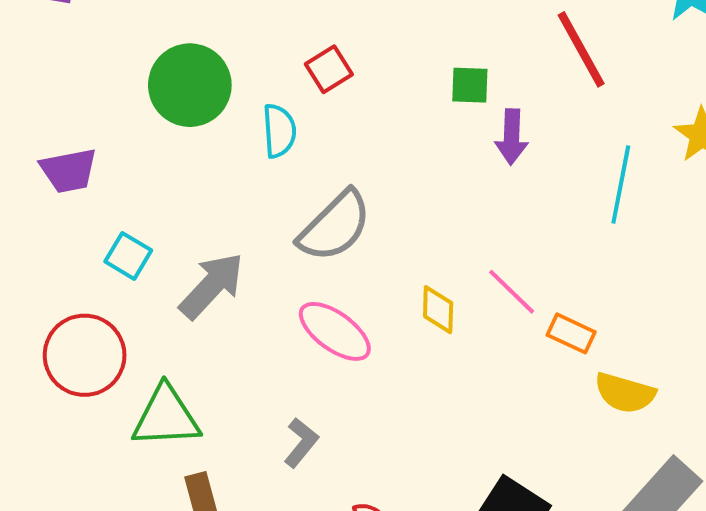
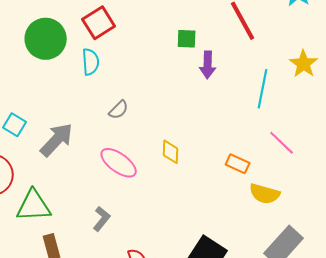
red square: (329, 69) -> (99, 23), moved, size x1.4
gray semicircle: (335, 226) -> (119, 110), size x0.5
pink line: (512, 292) -> (282, 143), moved

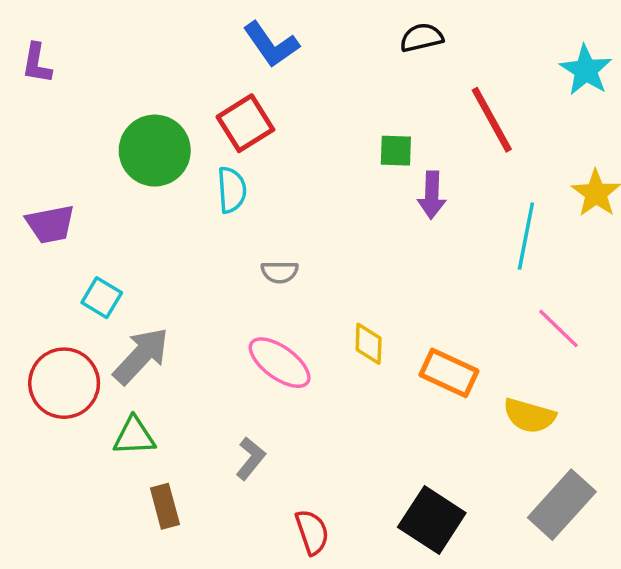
gray semicircle: (119, 110) -> (280, 272), turned 45
gray arrow: (57, 140) -> (141, 356), moved
orange rectangle: (238, 164) -> (449, 373), moved, size x1.4
green triangle: (34, 206) -> (134, 436), size x0.7

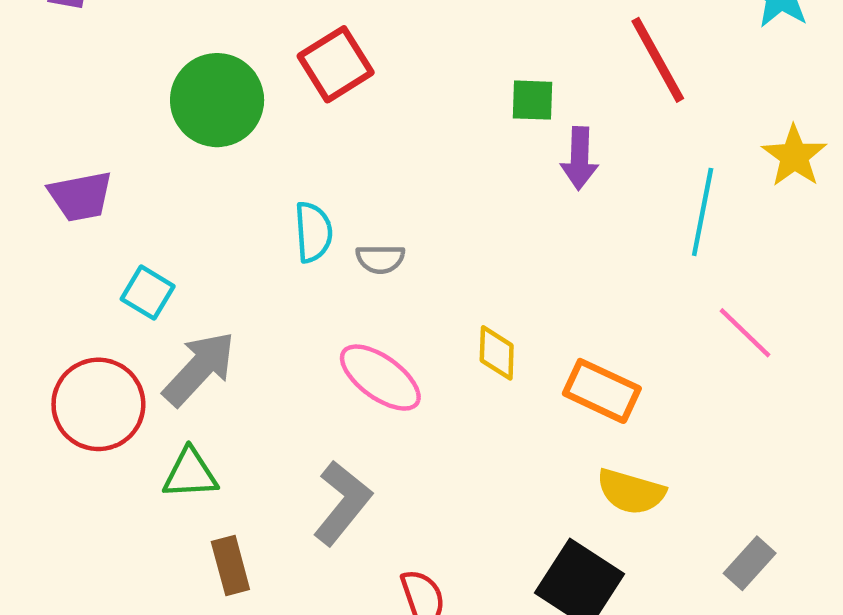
cyan semicircle: (232, 190) -> (313, 232), moved
yellow semicircle: (529, 416) -> (631, 492), moved
gray L-shape: (251, 458) -> (342, 503), size x1.5
gray rectangle: (562, 505) -> (750, 563), size x0.6

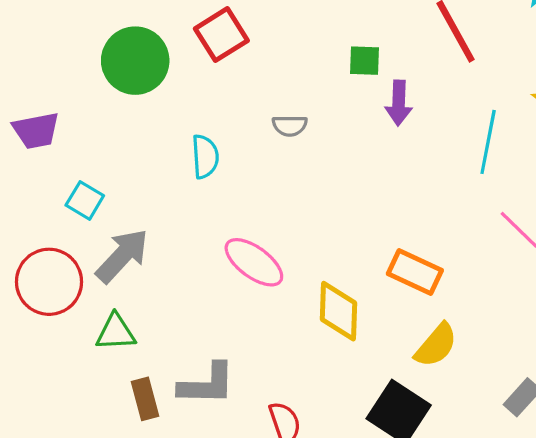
gray semicircle: (380, 259) -> (290, 126), moved
yellow diamond: (497, 353) -> (338, 311), moved, size x1.5
yellow semicircle: (631, 492) -> (436, 345), turned -66
gray L-shape: (342, 503) -> (207, 384), moved, turned 52

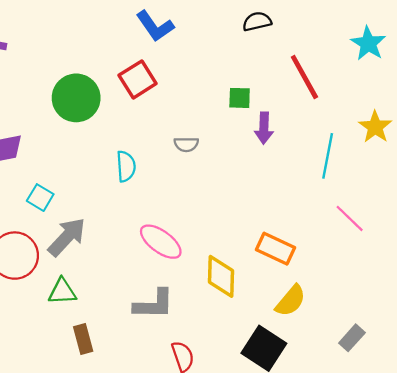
gray L-shape: (207, 384) -> (154, 304), moved

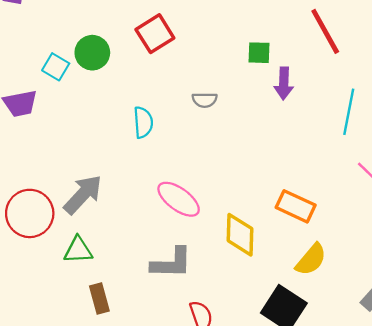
green circle: (76, 98) -> (92, 53), size x0.7
cyan square: (40, 198) -> (56, 67), moved

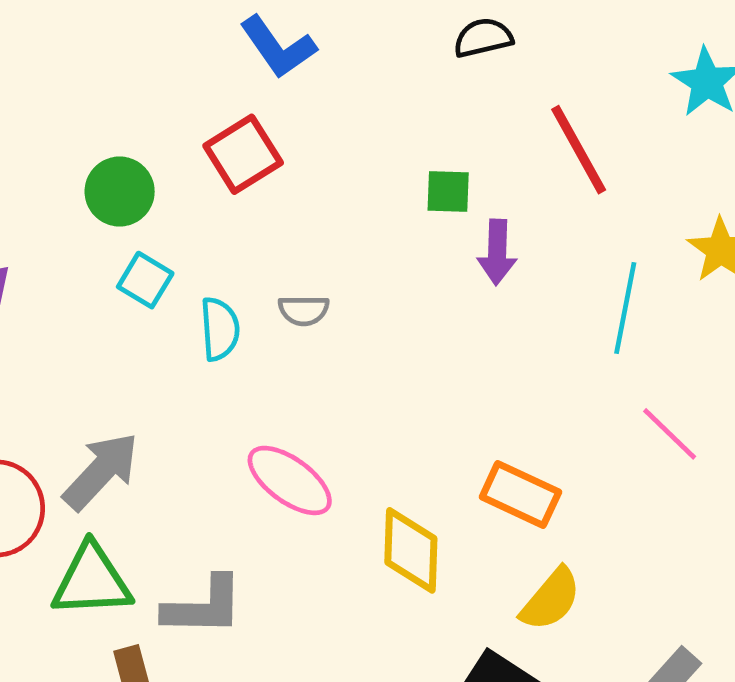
cyan square: (56, 67) -> (145, 280), moved
gray semicircle: (205, 100) -> (304, 310), moved
green triangle: (78, 250) -> (92, 581), size x1.4
gray L-shape: (172, 263) -> (203, 606), moved

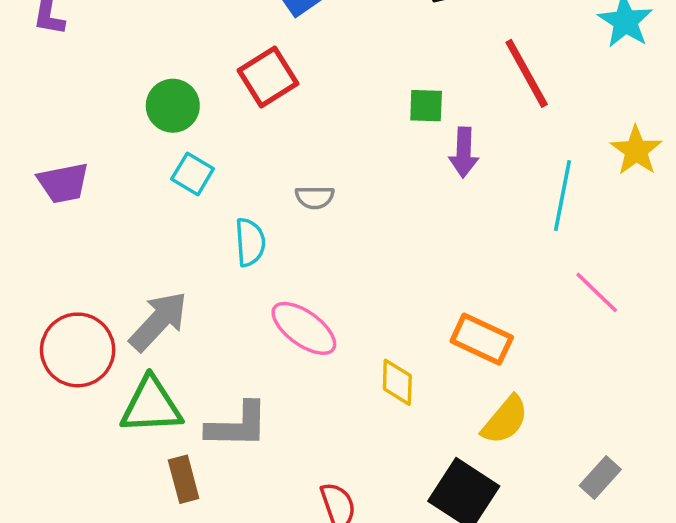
cyan semicircle: (220, 329) -> (250, 242), moved
yellow diamond: (411, 550) -> (397, 382), size x0.7

